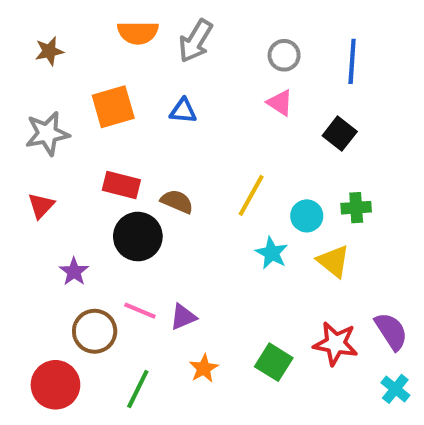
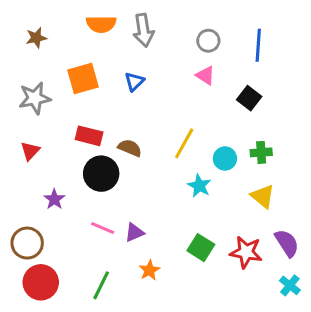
gray arrow: (196, 41) -> (143, 30), turned -40
blue triangle: (183, 111) -> (134, 82), turned -50
yellow triangle: (334, 261) -> (263, 196), moved
brown circle: (95, 331) -> (27, 243), moved
green square: (274, 362) -> (201, 248), moved

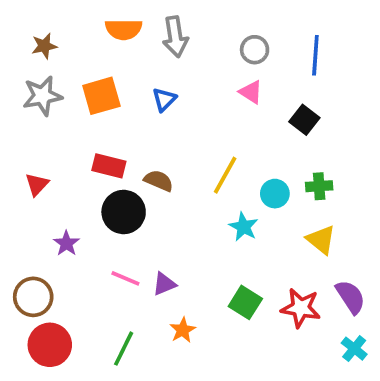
gray star: (35, 98) -> (42, 96), moved

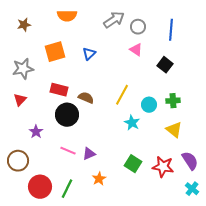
gray arrow: (175, 37) -> (114, 20), moved, turned -115
gray star: (42, 96) -> (23, 69), moved
red circle: (50, 345) -> (40, 187), moved

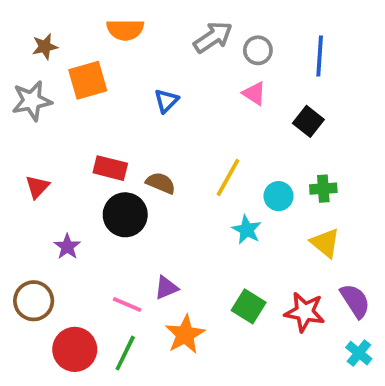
orange square: (55, 52) -> (88, 80), moved
gray star: (23, 69) -> (32, 101), moved
pink line: (68, 151) -> (127, 305), moved
orange star: (99, 179) -> (185, 334), size x1.5

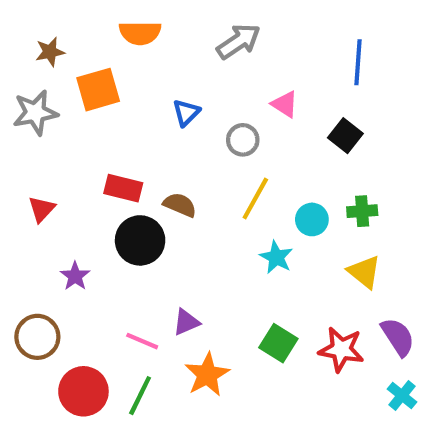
gray circle: (258, 50) -> (243, 140), moved

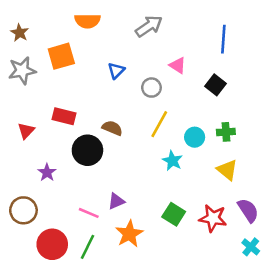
brown star: (50, 52) -> (20, 33), moved, turned -30
red rectangle: (123, 188) -> (64, 116), moved

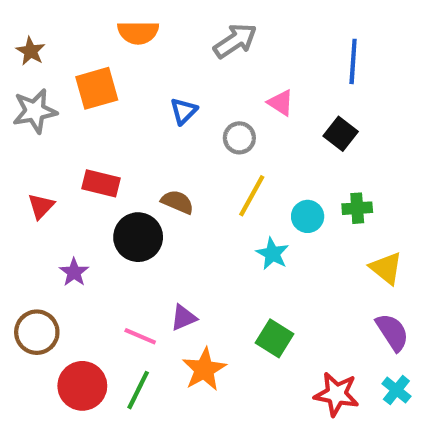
yellow triangle: (227, 170) -> (386, 268), moved
red star: (213, 218) -> (337, 394), moved

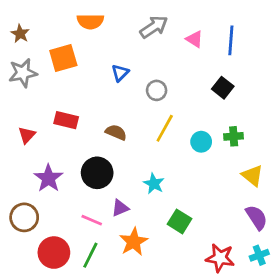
pink triangle: (281, 103) -> (194, 39), moved
black circle: (138, 237) -> (97, 173), moved
cyan star: (272, 254) -> (154, 184), moved
purple star: (74, 272) -> (48, 178), size x1.5
cyan cross: (396, 390) -> (259, 255), turned 30

